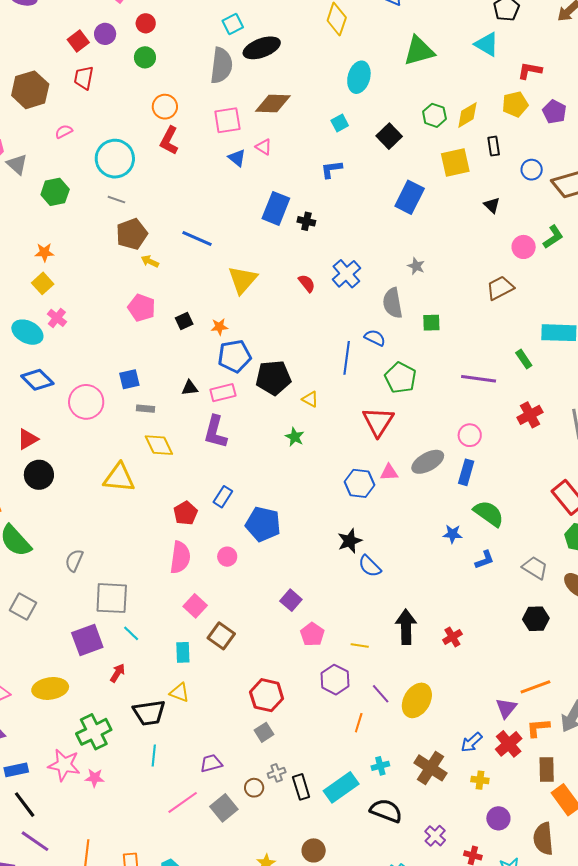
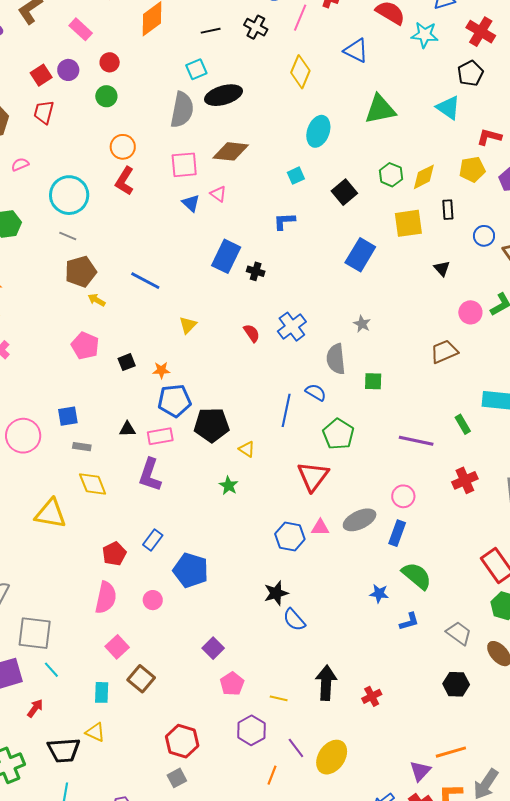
yellow triangle: (243, 280) -> (188, 325), size x0.6

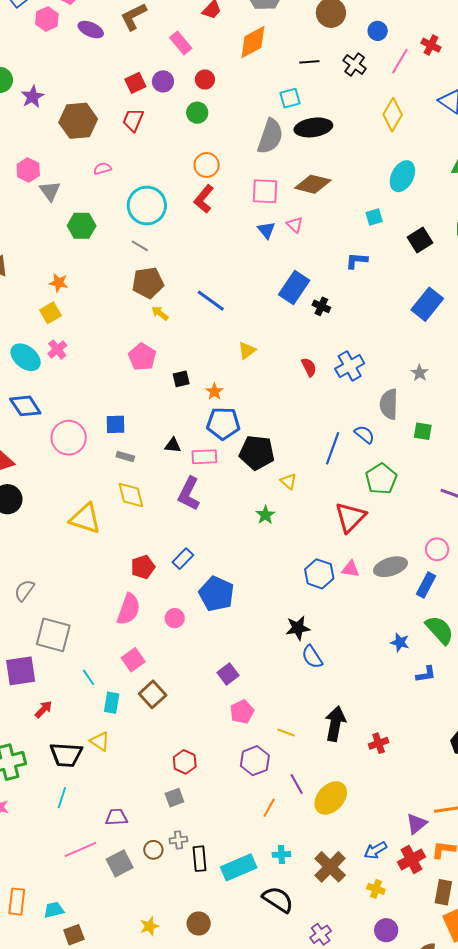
orange star: (161, 370) -> (214, 392), turned 30
cyan line: (51, 670) -> (89, 677), moved
red hexagon: (182, 741) -> (185, 762), size x0.7

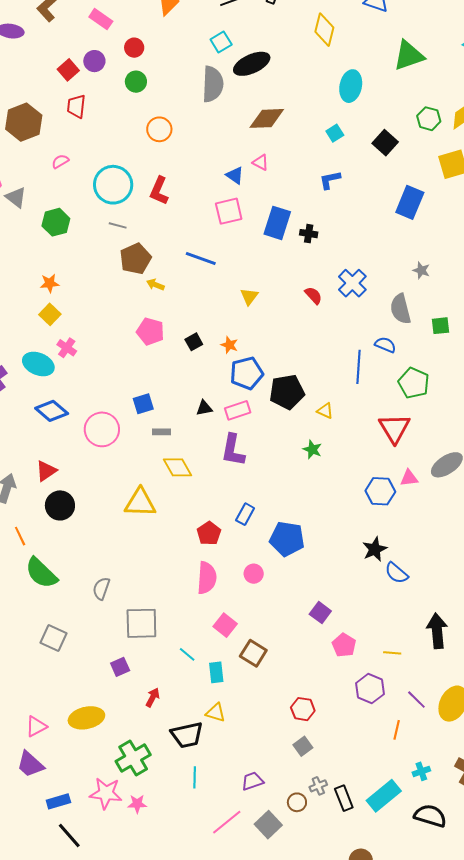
pink square: (265, 191) -> (229, 211), moved
red L-shape: (204, 199) -> (159, 191), moved
purple square: (21, 671) -> (120, 667), size x0.6

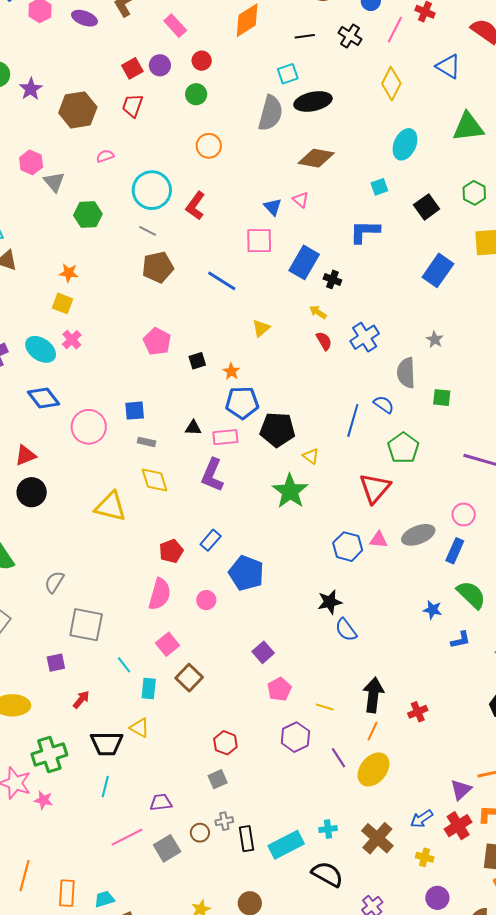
blue L-shape: (330, 180) -> (365, 232), size x1.4
yellow arrow: (155, 285) -> (318, 312), moved
yellow square: (50, 314) -> (62, 303), turned -35
green star: (312, 449) -> (290, 491), size x1.8
orange line: (397, 730) -> (372, 731), moved

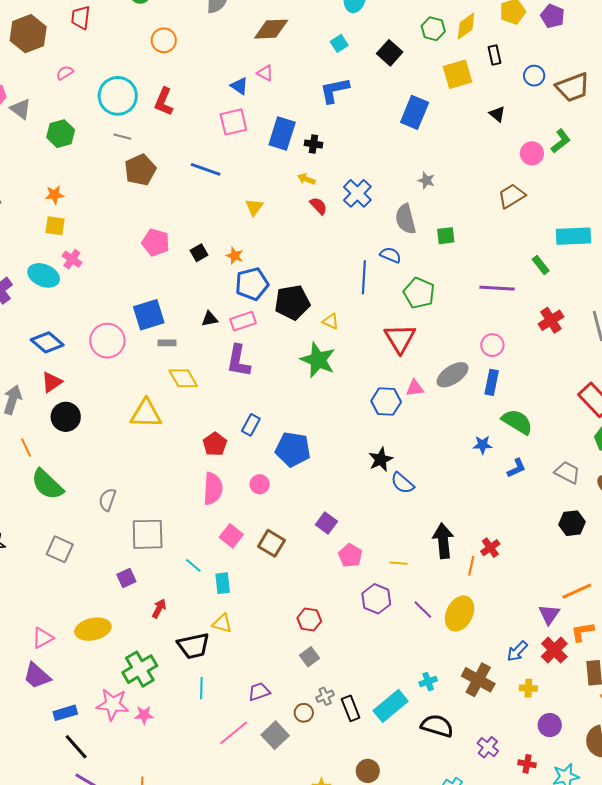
blue diamond: (44, 398) -> (47, 342), moved
blue square: (135, 411) -> (149, 315), size x1.5
brown square: (189, 678) -> (271, 543), moved
orange line: (372, 731) -> (471, 566), moved

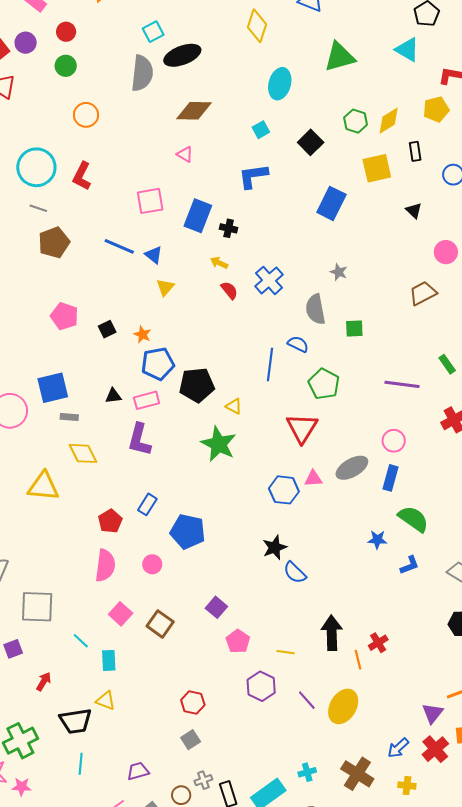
blue triangle: (239, 86) -> (154, 255), moved
orange line: (471, 566) -> (358, 660), turned -30

